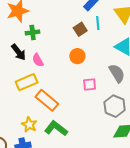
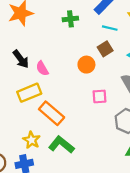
cyan line: (98, 23) -> (110, 28), turned -72
brown square: (80, 29) -> (105, 49), moved
green cross: (33, 32) -> (70, 19), moved

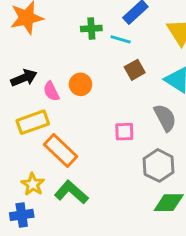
cyan line: (110, 28) -> (121, 39), moved
black arrow: (21, 59) -> (24, 78), turned -78
orange circle: (86, 65) -> (81, 84), moved

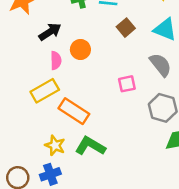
black arrow: (24, 78) -> (50, 32), moved
pink semicircle: (51, 91) -> (56, 60), turned -144

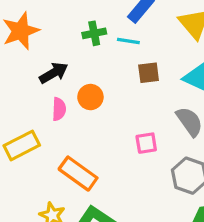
brown square: (126, 28) -> (149, 73), turned 30
yellow rectangle: (45, 91) -> (22, 145), moved

